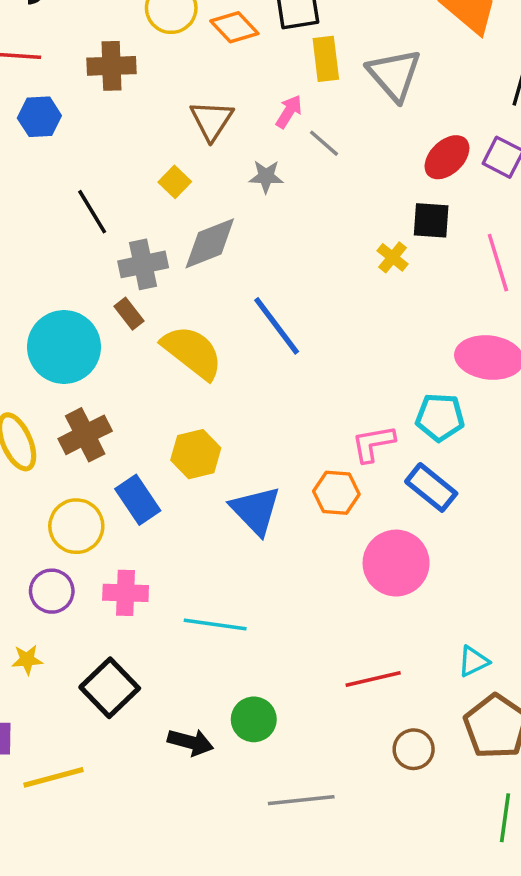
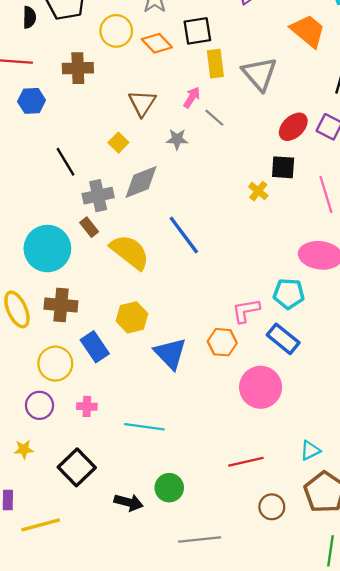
brown cross: (85, 435) -> (61, 305), turned 32
pink cross: (126, 593) -> (87, 406), size x0.7

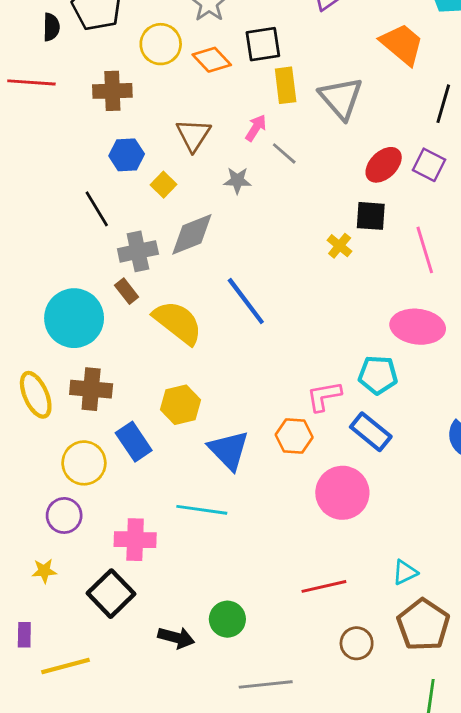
blue hexagon: (32, 101) -> (127, 155), moved
pink cross: (87, 406) -> (135, 540), moved, size x1.6
cyan line: (144, 427) -> (202, 510), moved

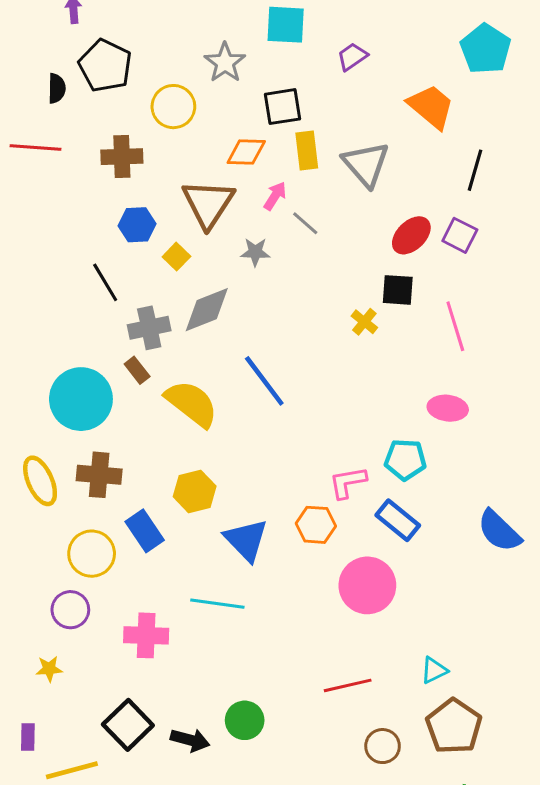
orange diamond: (212, 60) -> (246, 152), moved, turned -45
brown triangle: (193, 135) -> (208, 204), size x1.4
pink ellipse: (418, 327) -> (448, 408), size x0.7
black square: (111, 594) -> (128, 725), moved

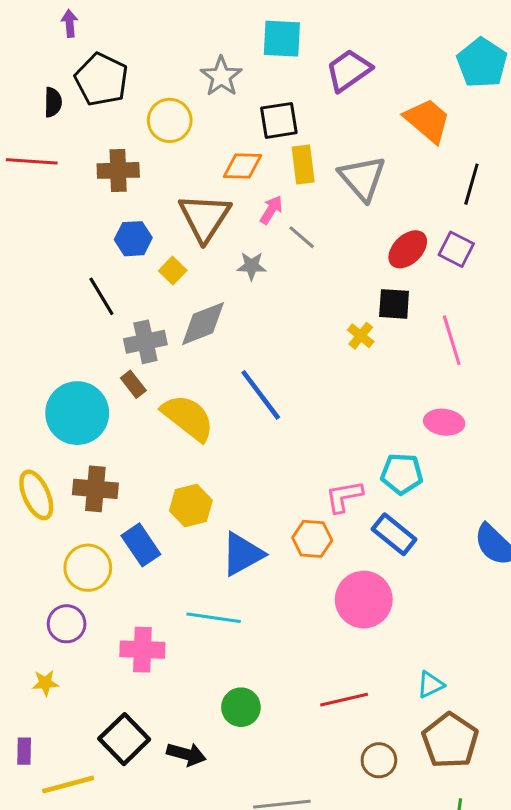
purple trapezoid: (352, 57) -> (349, 70), size x1.5
blue triangle: (246, 540) -> (242, 554), turned 45
green circle: (245, 720) -> (241, 707), moved

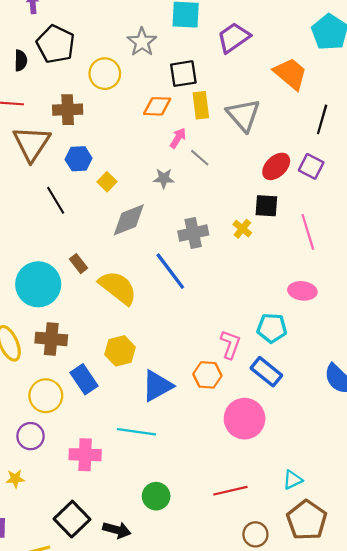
brown triangle: (205, 217) -> (32, 143), moved
gray cross: (145, 342) -> (193, 233), moved
pink L-shape: (344, 496) -> (230, 344), turned 120

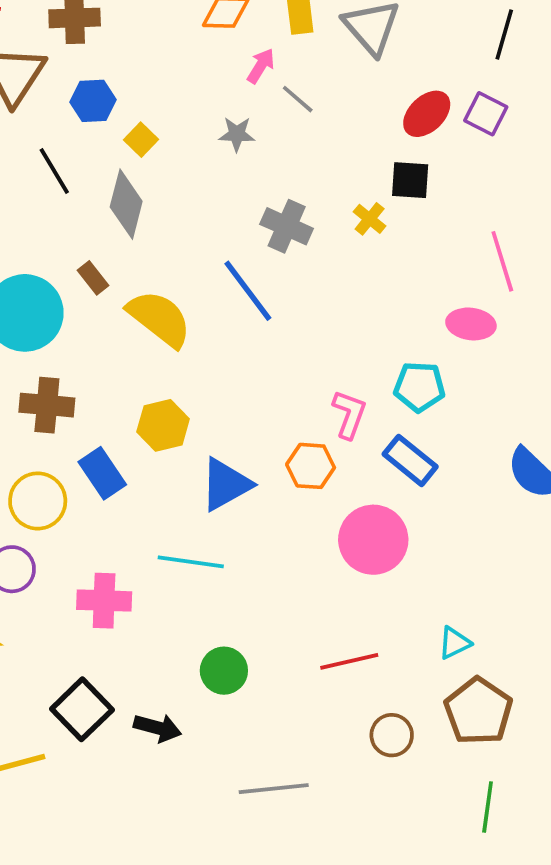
gray diamond: (129, 220) -> (126, 204), moved, turned -54
pink line: (308, 232) -> (502, 261), moved
gray cross: (193, 233) -> (287, 226), turned 36

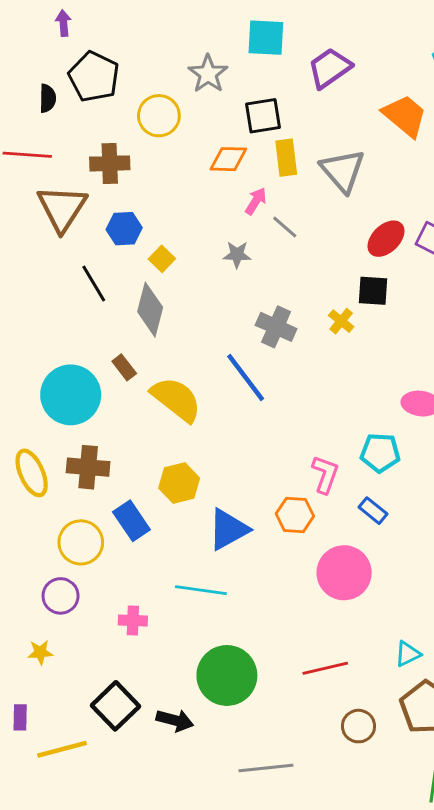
blue rectangle: (410, 460) -> (373, 511), size x0.7
pink cross: (104, 601) -> (133, 620), size x0.7
green circle: (224, 671) -> (227, 675), size x1.6

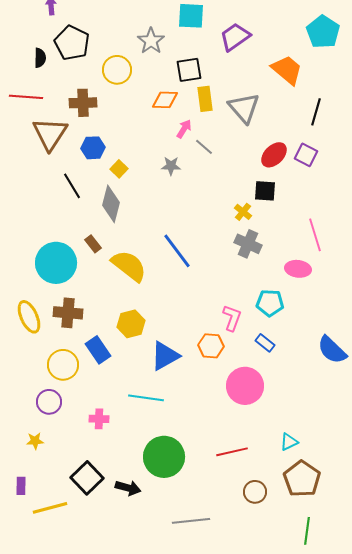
gray cross: (276, 327) -> (248, 244), moved

